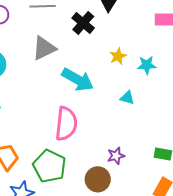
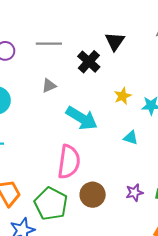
gray triangle: (44, 48) -> (49, 86), size x0.6
purple star: (116, 156) -> (135, 193), moved
brown circle: (98, 179) -> (93, 195), moved

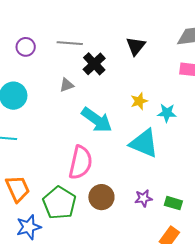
black cross: (89, 62) -> (94, 64), moved
cyan triangle: (131, 138) -> (144, 143), size x2.0

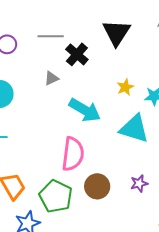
black triangle: (136, 46) -> (116, 33), size x1.4

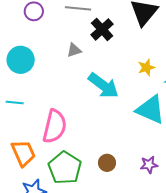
pink semicircle: (73, 154) -> (55, 126), moved
brown circle: (97, 186) -> (107, 163), size x0.7

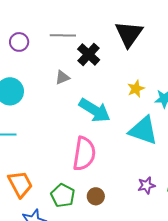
pink semicircle: (55, 126) -> (84, 154), moved
brown circle: (107, 163) -> (96, 196), moved
green pentagon: (65, 168) -> (63, 195), size x0.7

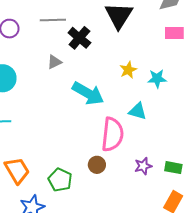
cyan triangle: (143, 130) -> (138, 111), size x0.6
pink semicircle: (84, 154) -> (112, 134), moved
brown circle: (96, 196) -> (97, 165), moved

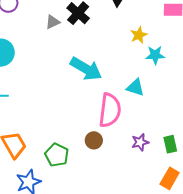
gray triangle: (54, 62) -> (53, 22), moved
yellow star: (128, 70) -> (139, 35), moved
green rectangle: (173, 168) -> (170, 144), turned 66

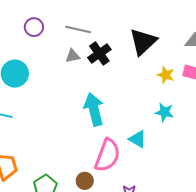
yellow star: (139, 35) -> (166, 75), moved, turned 30
cyan arrow: (86, 69) -> (94, 109), turned -148

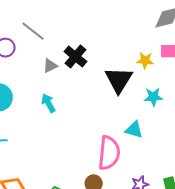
gray line: (78, 30) -> (33, 31), moved, turned 40
black triangle: (143, 42) -> (119, 80), moved
cyan arrow: (94, 109) -> (48, 103), moved, size x0.6

